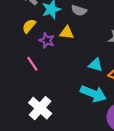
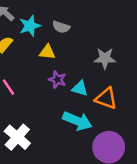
purple star: (47, 40) -> (57, 80), moved

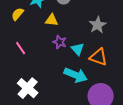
gray star: (105, 58) -> (98, 25), turned -30
cyan triangle: (80, 88) -> (78, 49), turned 32

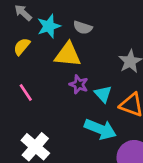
yellow triangle: (52, 20) -> (68, 55), size x1.5

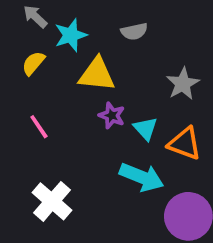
gray semicircle: (83, 28) -> (134, 31), moved, turned -30

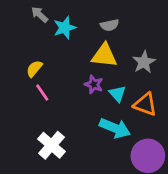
yellow semicircle: (33, 63) -> (34, 69), moved
yellow triangle: (97, 74) -> (104, 55), moved

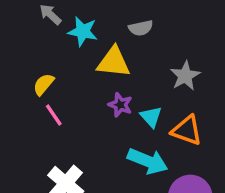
cyan star: (65, 28) -> (83, 31), turned 30
yellow triangle: (104, 55) -> (113, 62), moved

